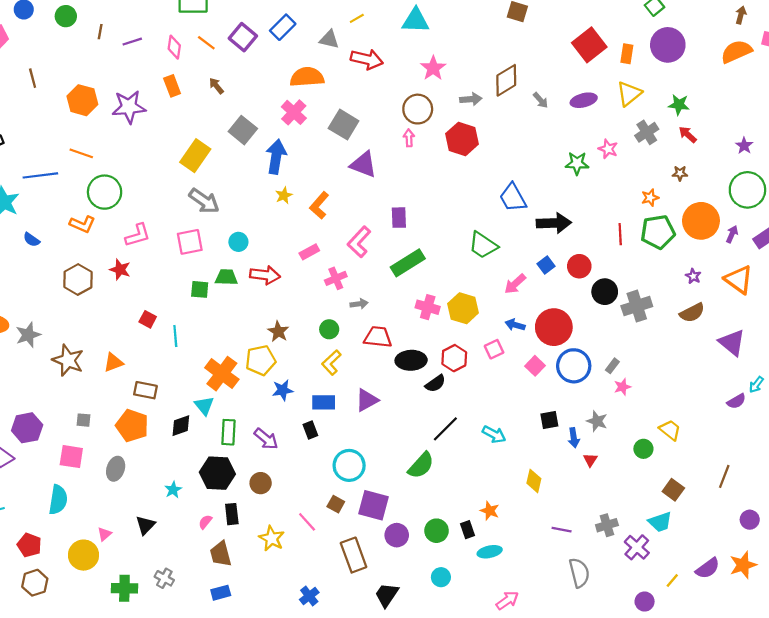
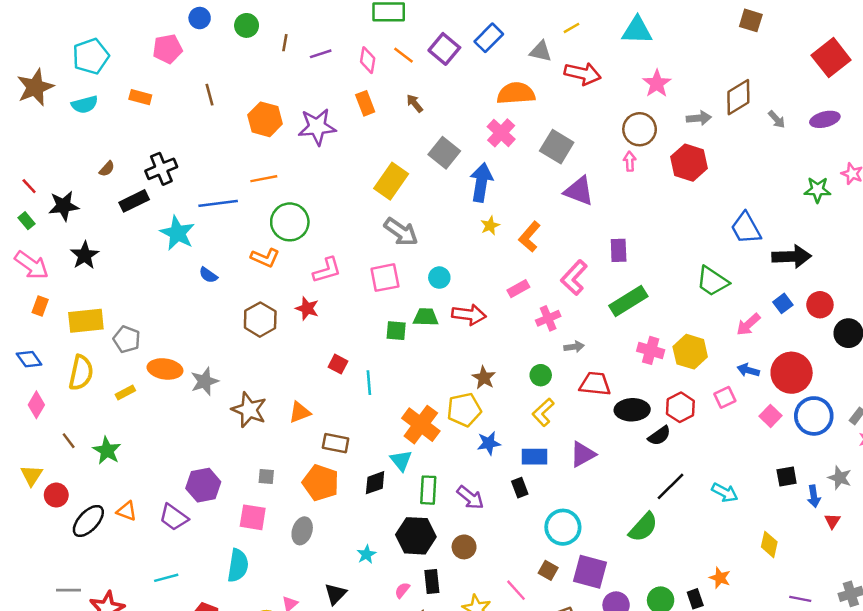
orange line: (81, 153) -> (264, 179), turned -30

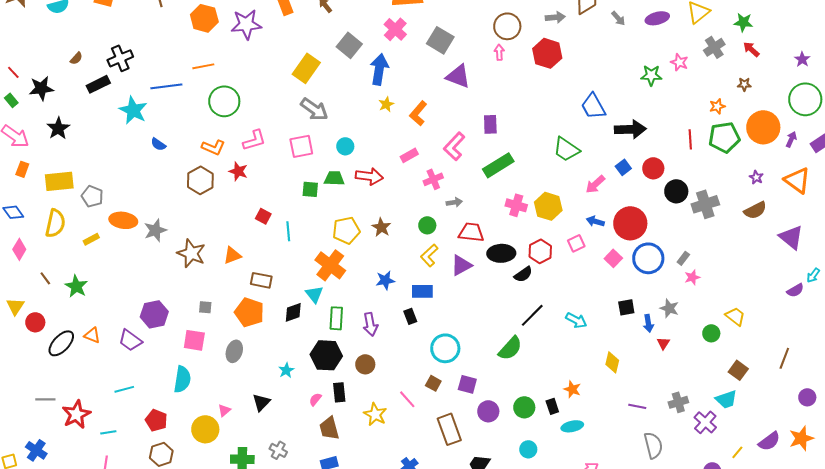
orange L-shape: (265, 258) -> (213, 147), moved
yellow pentagon: (464, 410) -> (346, 230), moved
purple triangle: (583, 454) -> (461, 265), moved
purple arrow: (470, 498) -> (370, 324), turned 40
purple square: (590, 572) -> (467, 384), size x0.7

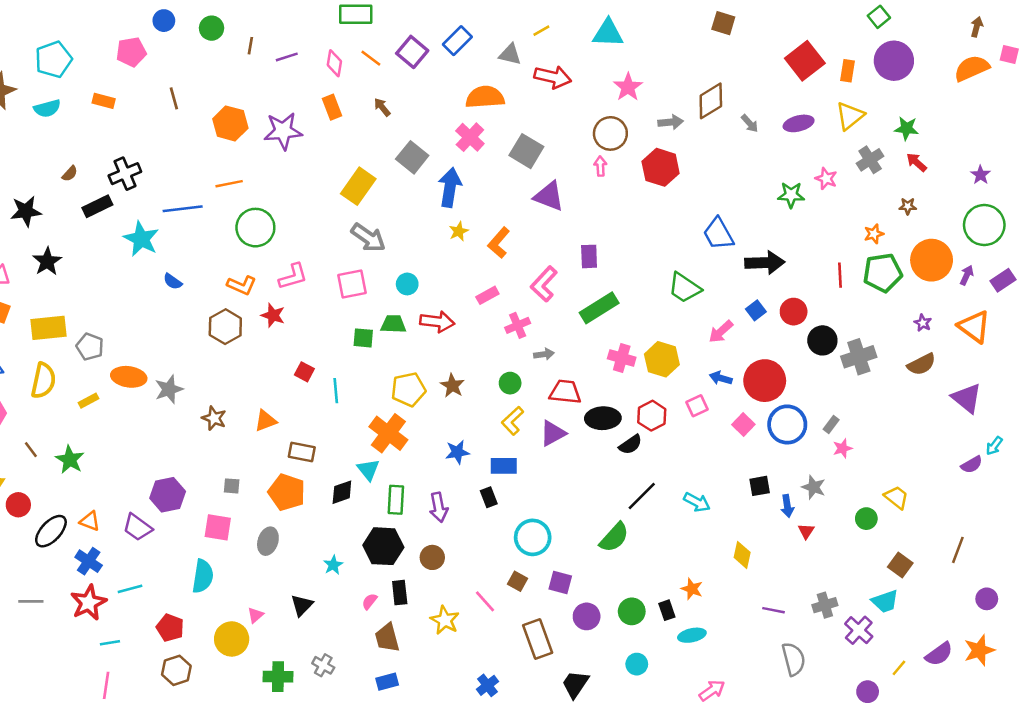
brown star: (191, 253) -> (214, 418), size x0.7
red star: (76, 414) -> (89, 603), moved
blue cross: (36, 450) -> (89, 561), moved

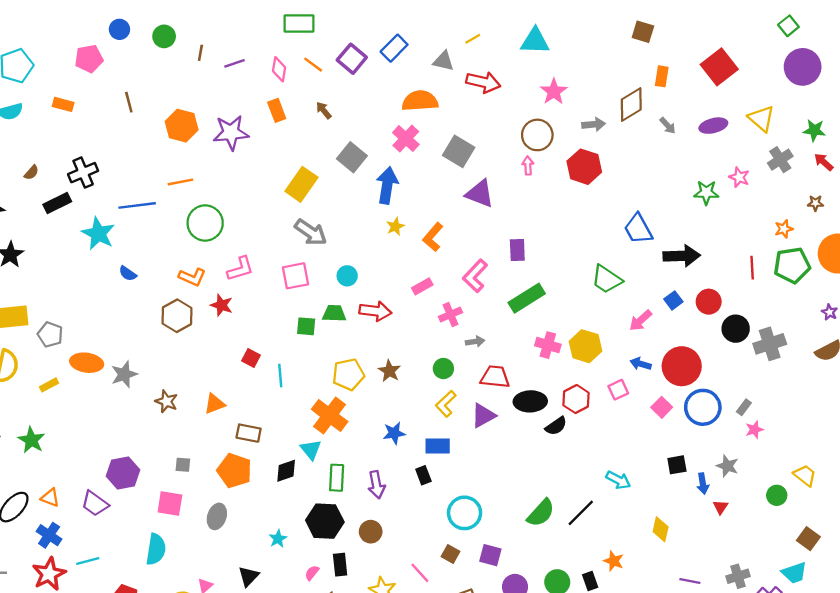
orange rectangle: (847, 71) -> (662, 76), moved
yellow triangle: (850, 116) -> (761, 119), turned -40
black line: (642, 496) -> (581, 513), moved

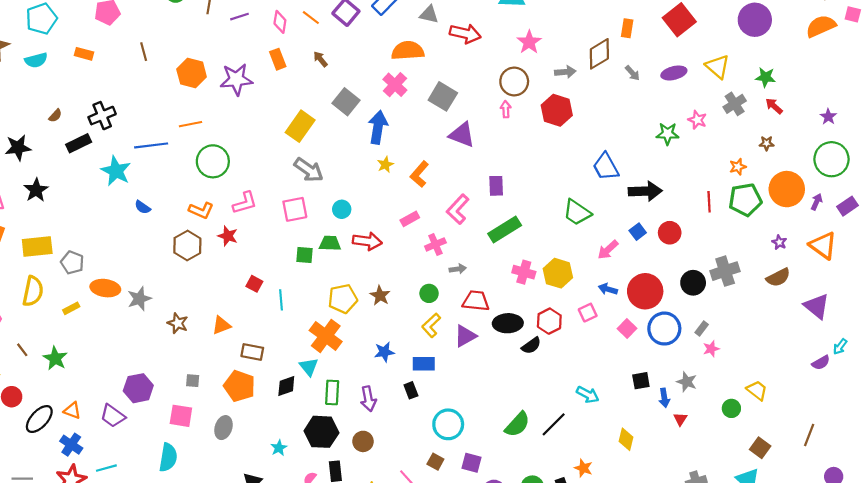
black circle: (736, 329) -> (693, 283), moved

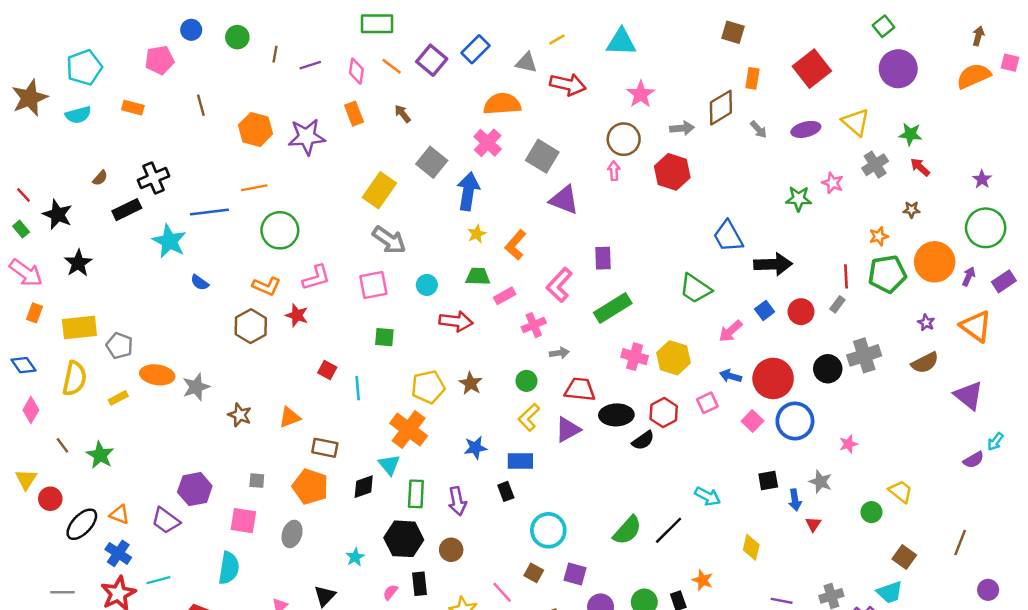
black star: (18, 148) -> (58, 214), turned 30
green trapezoid: (330, 243) -> (478, 276), moved
gray rectangle: (702, 329) -> (837, 304), moved

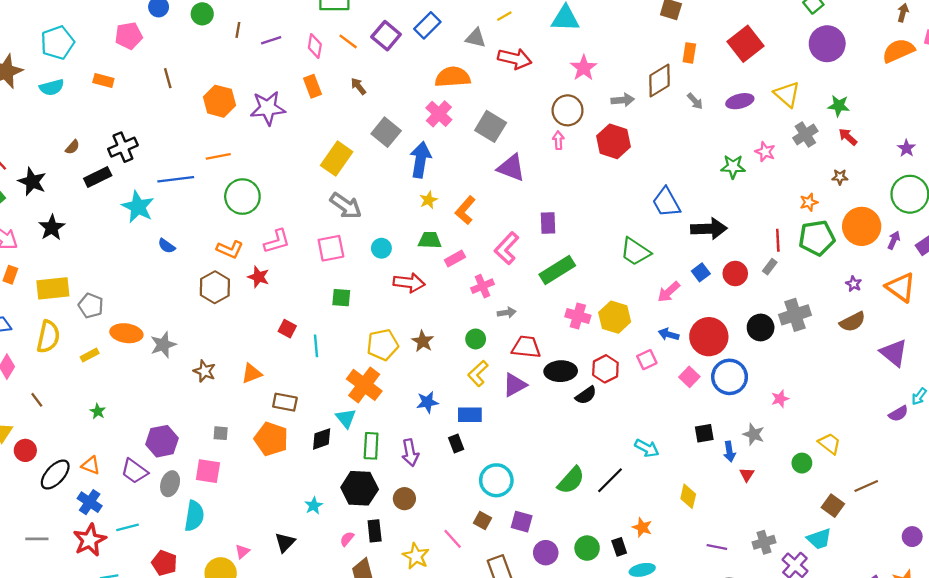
green star: (100, 455) -> (98, 411), moved, size x0.6
gray ellipse: (292, 534) -> (170, 484), moved
brown line: (960, 542) -> (866, 486), moved, turned 45

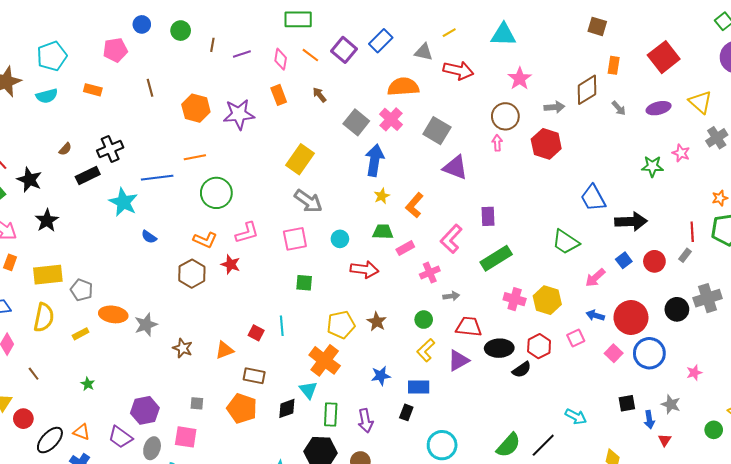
gray square: (386, 132) -> (356, 122), moved
red square: (287, 329) -> (256, 333), moved
black rectangle: (456, 444) -> (406, 412), turned 42

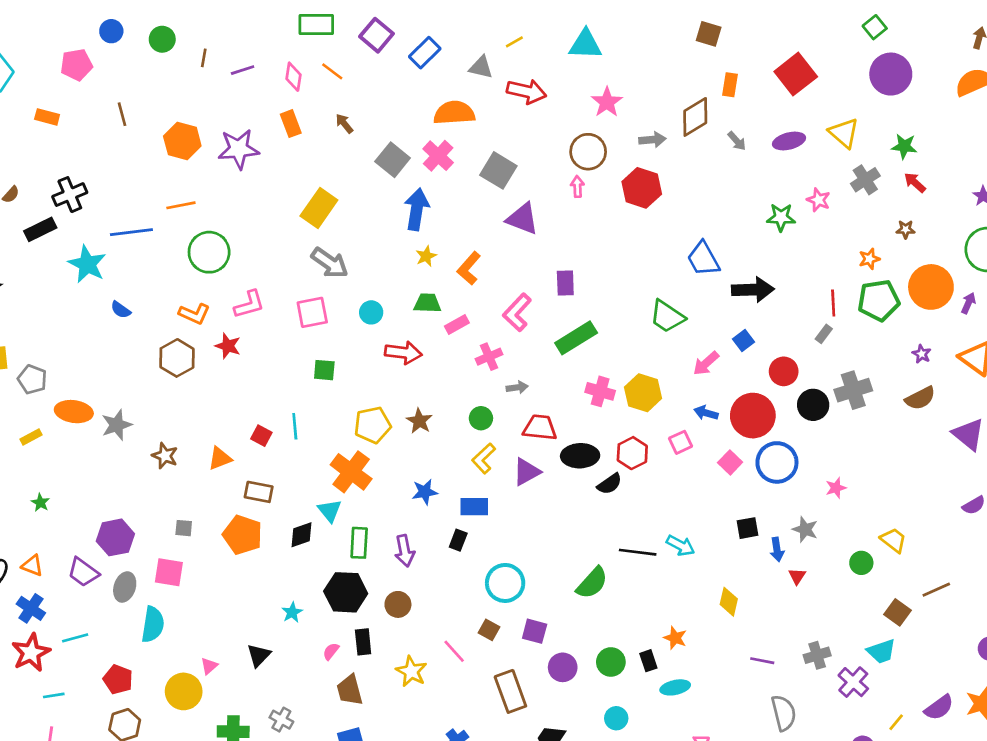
purple square: (344, 50) -> (376, 35), moved
red circle: (654, 261) -> (784, 371), moved
black line: (543, 445) -> (638, 552), moved, turned 52

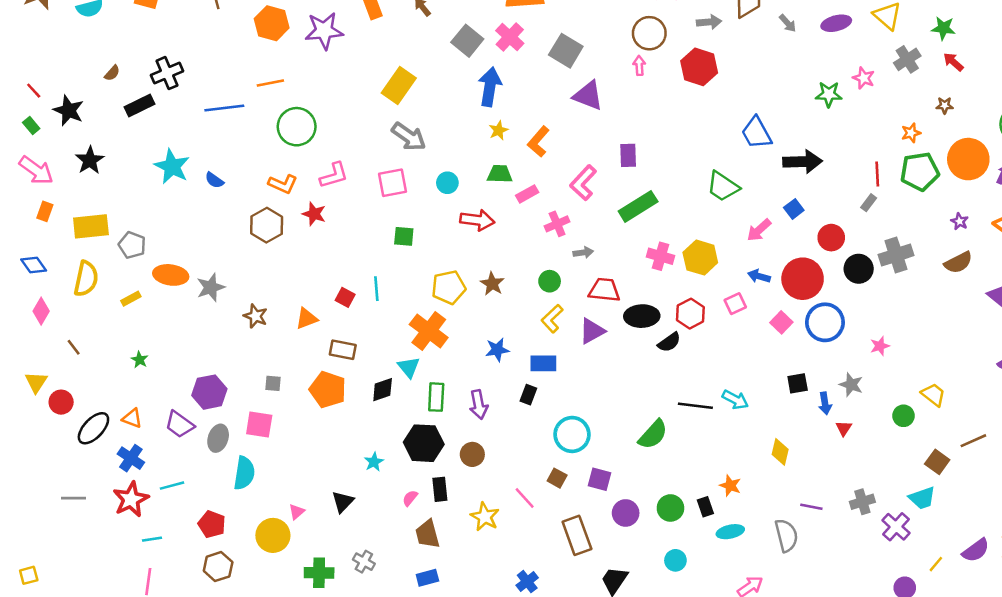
cyan star: (87, 264) -> (172, 167), moved
gray semicircle: (784, 713) -> (786, 535), moved

